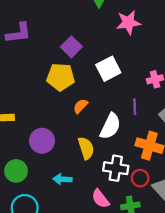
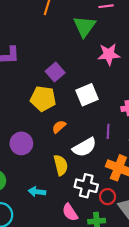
white semicircle: (110, 126) -> (84, 147), turned 30
purple circle: (42, 141) -> (21, 143), moved

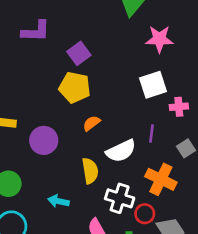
purple square: (55, 72) -> (79, 53), moved
white square: (87, 95) -> (153, 85), moved

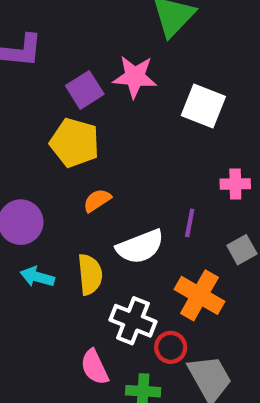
pink star: (159, 39) -> (135, 77), moved
white square: (153, 85) -> (203, 106), moved, turned 36
cyan arrow: (58, 201) -> (37, 277), moved

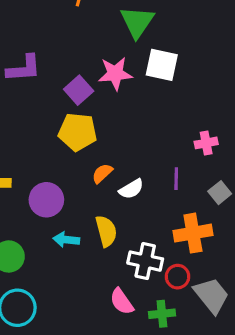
white square: (203, 106) -> (162, 65), moved
white semicircle: (140, 247) -> (131, 189), moved, size x0.7
orange cross: (199, 295) -> (193, 233), turned -30

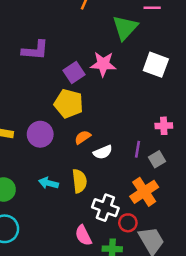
white square: (162, 65) -> (156, 65), moved
gray square: (220, 193) -> (157, 159), moved
purple circle: (46, 200) -> (40, 134), moved
orange cross: (193, 233) -> (144, 192), turned -32

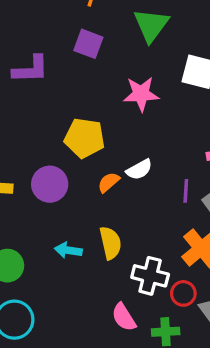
pink star: (103, 64) -> (141, 94), moved
purple square: (74, 72) -> (88, 44), moved, turned -30
white semicircle: (103, 152) -> (139, 170), moved

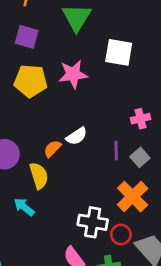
yellow pentagon: (84, 138) -> (31, 81), moved
yellow semicircle: (111, 243) -> (39, 176), moved
cyan arrow: (68, 250) -> (24, 207), turned 35

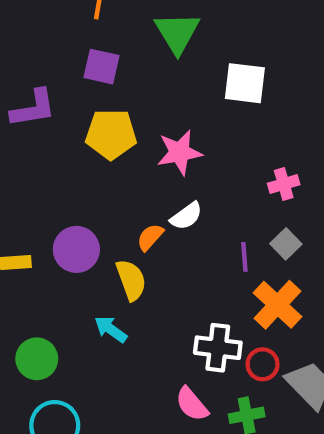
pink star: (73, 74) -> (179, 152), moved
purple line: (116, 151) -> (244, 257), moved

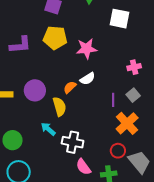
purple L-shape: (33, 108) -> (20, 45), moved
white cross: (218, 348) -> (73, 142), moved

